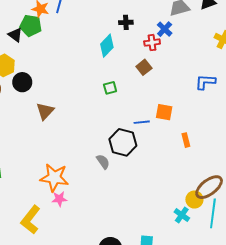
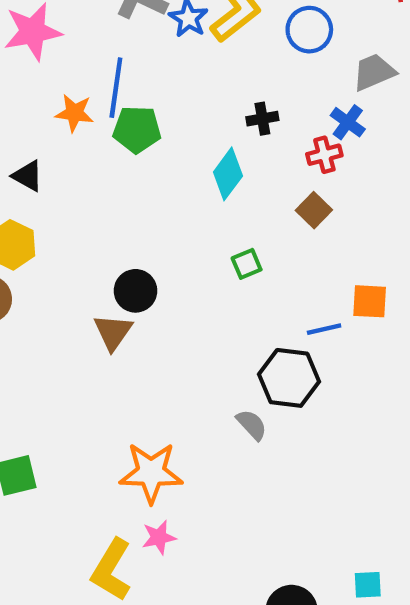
green pentagon: (31, 25) -> (137, 129), moved
black circle: (22, 82) -> (136, 291), moved
pink star: (59, 199) -> (159, 537), moved

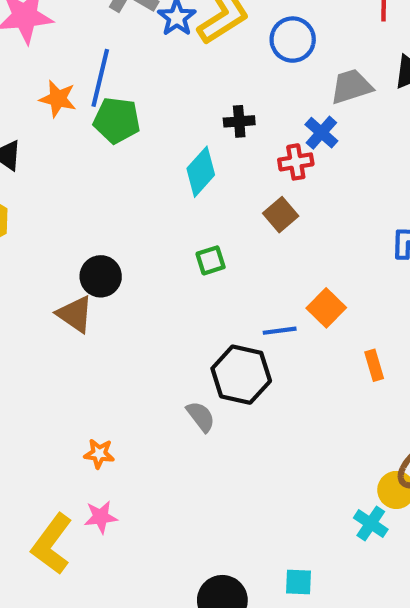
orange square: (370, 301) -> (326, 308), turned 36
brown triangle: (113, 332) -> (75, 314), turned -36
orange star: (151, 473) -> (99, 454), size x0.5

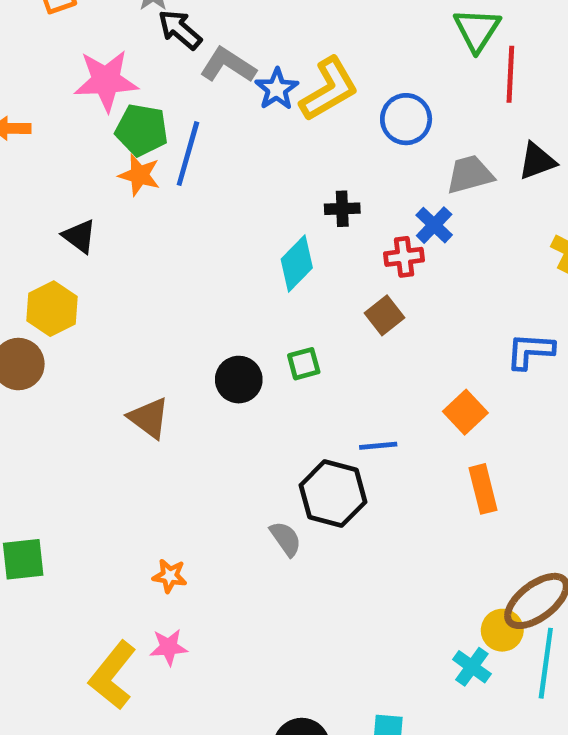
green pentagon: (117, 120) -> (142, 130), moved
black circle: (101, 276) -> (239, 380), moved
orange square: (326, 308) -> (465, 412), moved
orange rectangle: (374, 365) -> (483, 489), size x1.4

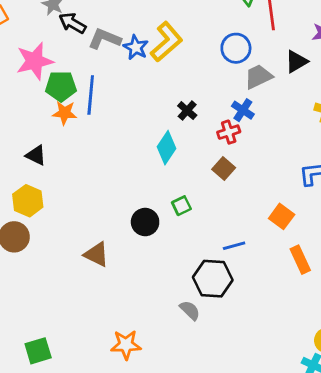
blue circle: (406, 119) -> (236, 48), moved
black cross: (342, 209) -> (187, 111), turned -36
orange star: (170, 576) -> (126, 345), size x1.5

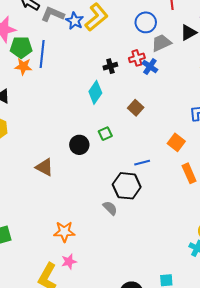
black cross: (187, 111) -> (110, 66), turned 32
red cross: (229, 132) -> (137, 58), moved

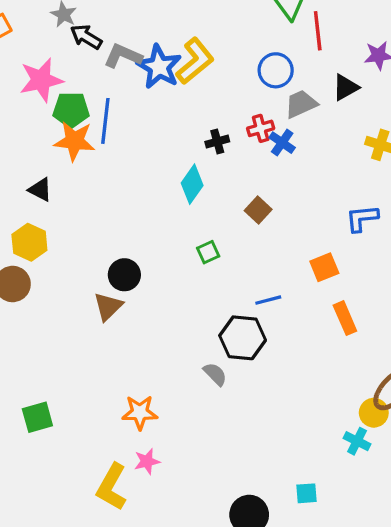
blue star: (75, 21) -> (159, 67), size x1.5
orange star: (23, 66) -> (75, 141), size x1.4
orange square: (176, 142) -> (324, 267), turned 30
black circle: (79, 145) -> (124, 275), moved
brown triangle: (44, 167) -> (108, 306), turned 48

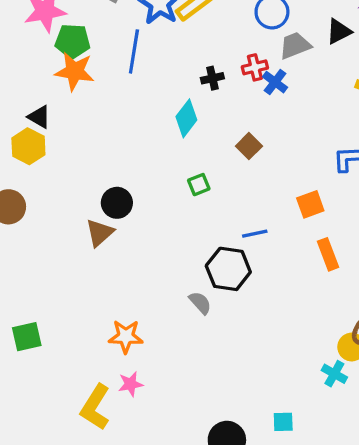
blue line: (105, 121) -> (134, 51), moved
yellow hexagon: (29, 242) -> (28, 146), moved

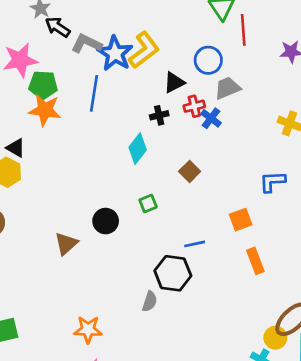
black triangle: (339, 31) -> (174, 82), moved
black circle: (117, 203) -> (106, 221), moved
gray semicircle: (200, 303) -> (150, 301), turned 60

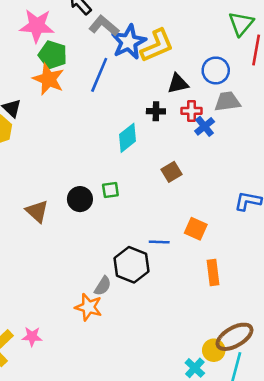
green square: (148, 204) -> (110, 190), moved
orange square: (241, 220) -> (196, 229), moved, turned 30
brown triangle: (66, 244) -> (37, 211), turned -50
orange star: (88, 330) -> (89, 307), moved

